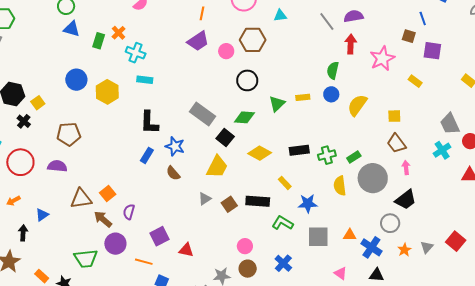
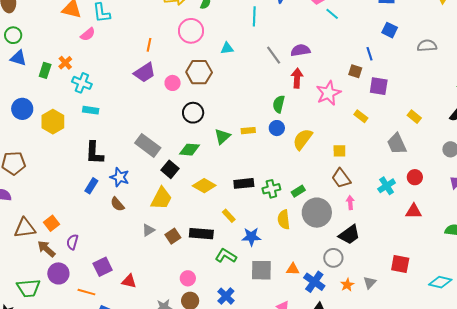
gray trapezoid: (450, 124) -> (397, 144), moved
red square: (456, 241) -> (400, 264), moved, turned -30

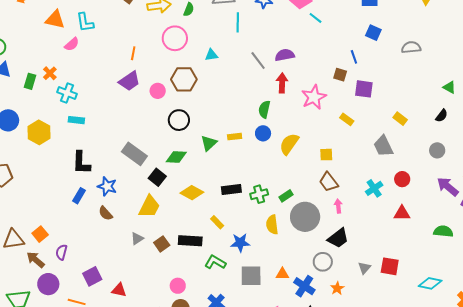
gray triangle: (370, 282) -> (364, 268), moved

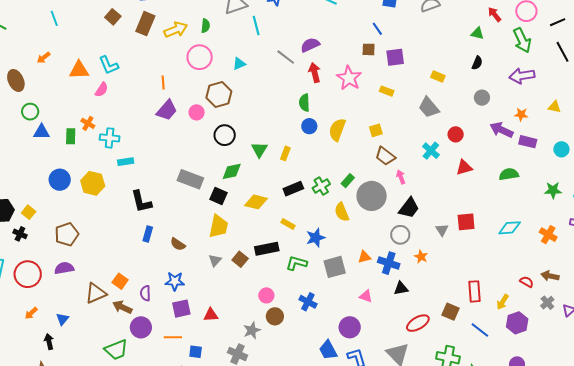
yellow rectangle: (235, 137) -> (285, 153), moved, turned -48
blue star: (107, 186) -> (175, 281), moved
purple square: (92, 276) -> (181, 309), turned 30

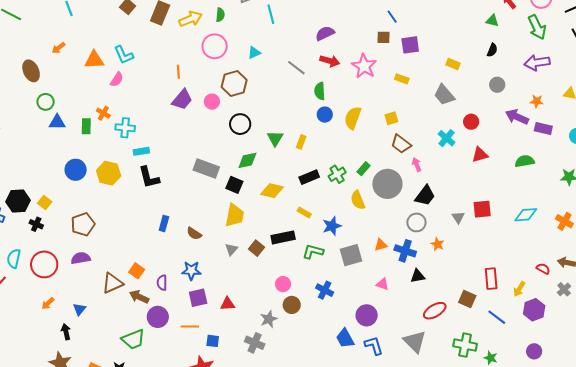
gray line: (286, 57) -> (296, 68), moved
red arrow: (315, 73) -> (330, 61), turned 120
black L-shape: (141, 202) -> (149, 177), moved

